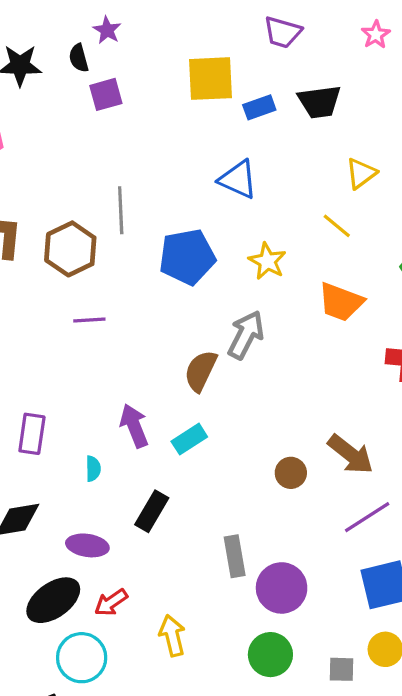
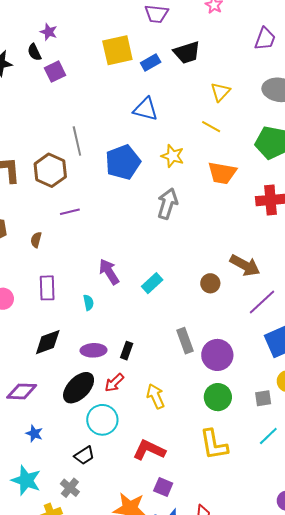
brown semicircle: (201, 371) -> (36, 240), moved, size x0.6
cyan rectangle: (189, 439) -> (152, 283), moved
black rectangle: (152, 511) -> (127, 351), moved, size x0.7

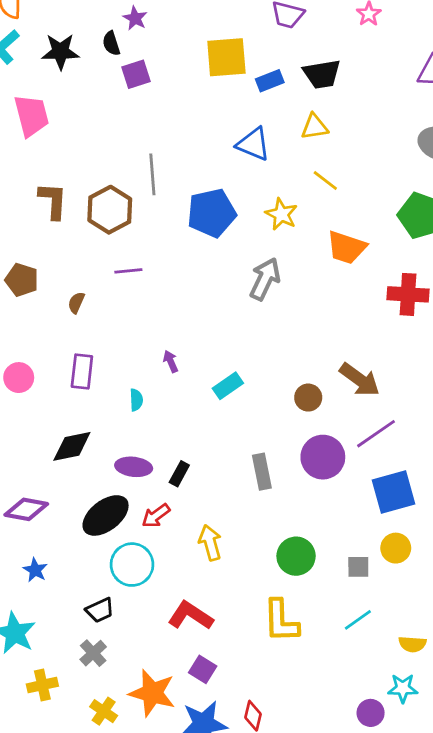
yellow triangle: (220, 92) -> (315, 127), moved, turned 30
yellow line: (211, 127) -> (325, 181), moved
purple arrow: (109, 272) -> (171, 361), size x0.6
purple circle: (217, 355) -> (323, 457), moved
gray cross: (70, 488) -> (93, 653), moved

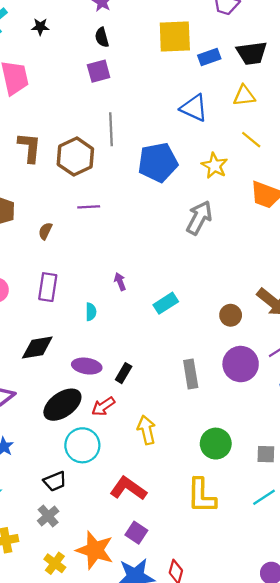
black semicircle: (111, 43) -> (102, 37), moved
black star: (60, 52) -> (40, 27), size x0.6
purple square: (136, 74) -> (99, 71), moved

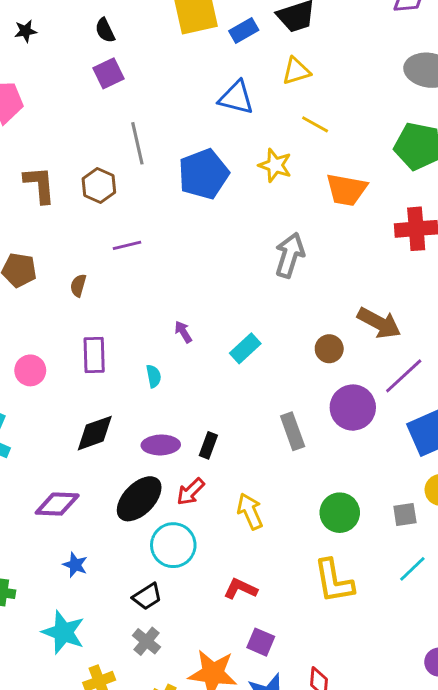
brown hexagon: (75, 157) -> (99, 186), size x0.7
gray arrow: (199, 218) -> (290, 255), moved
red L-shape: (128, 488) -> (240, 589), size x0.7

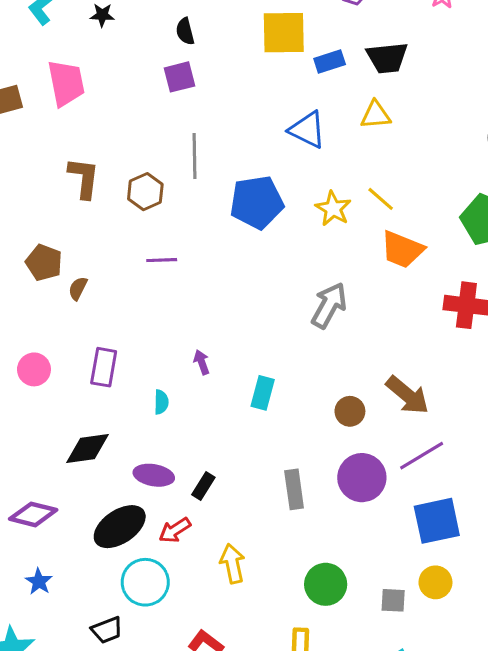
yellow line: (315, 124) -> (381, 199), moved
brown semicircle: (78, 286) -> (78, 288), moved
cyan rectangle: (245, 348) -> (263, 393), turned -44

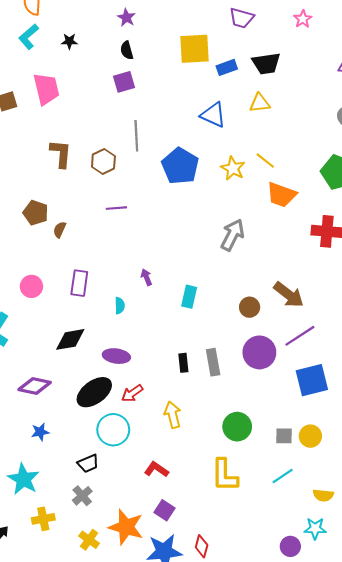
blue pentagon: (257, 202) -> (180, 166), turned -30
black rectangle: (203, 486) -> (183, 363), moved, turned -36
blue star: (39, 582) -> (40, 432), turned 30
yellow circle: (435, 582) -> (310, 436), moved

